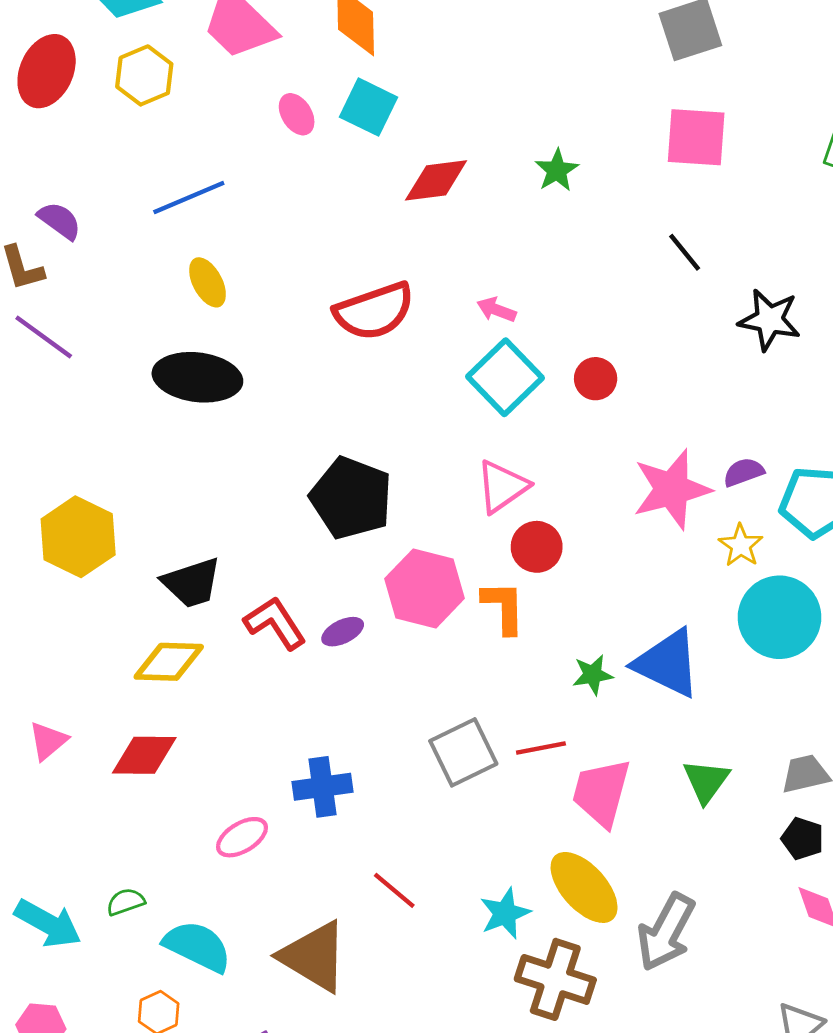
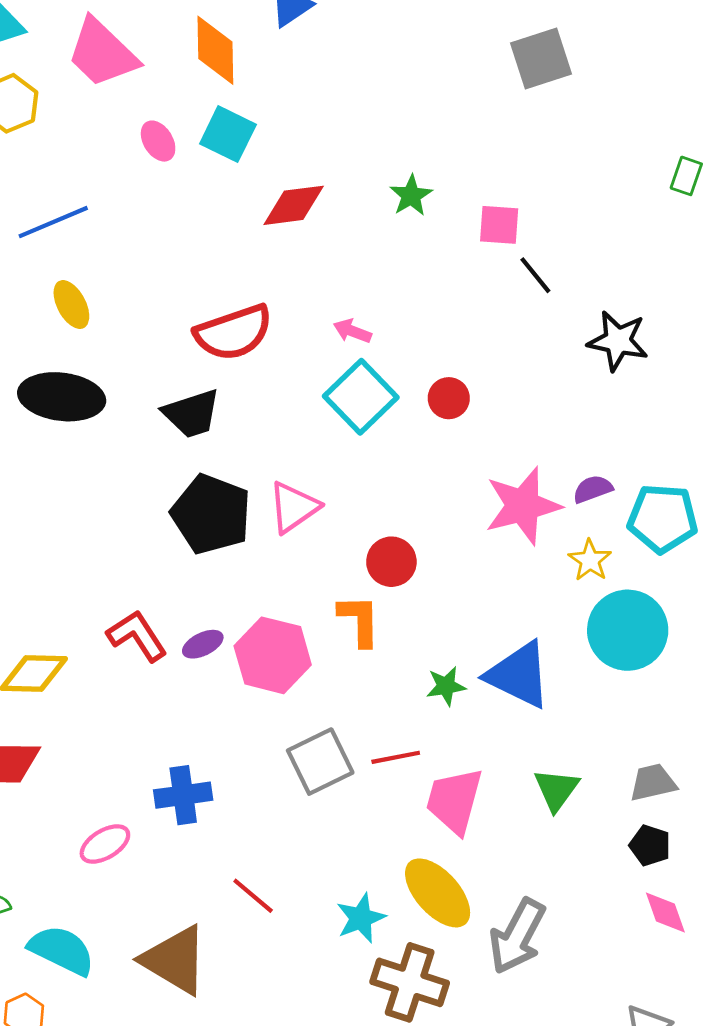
pink square: (696, 137) -> (499, 225), moved, size x0.7
pink triangle: (502, 486) -> (294, 507), moved
black trapezoid: (192, 583) -> (192, 414), moved
pink hexagon: (425, 589) -> (273, 655), moved

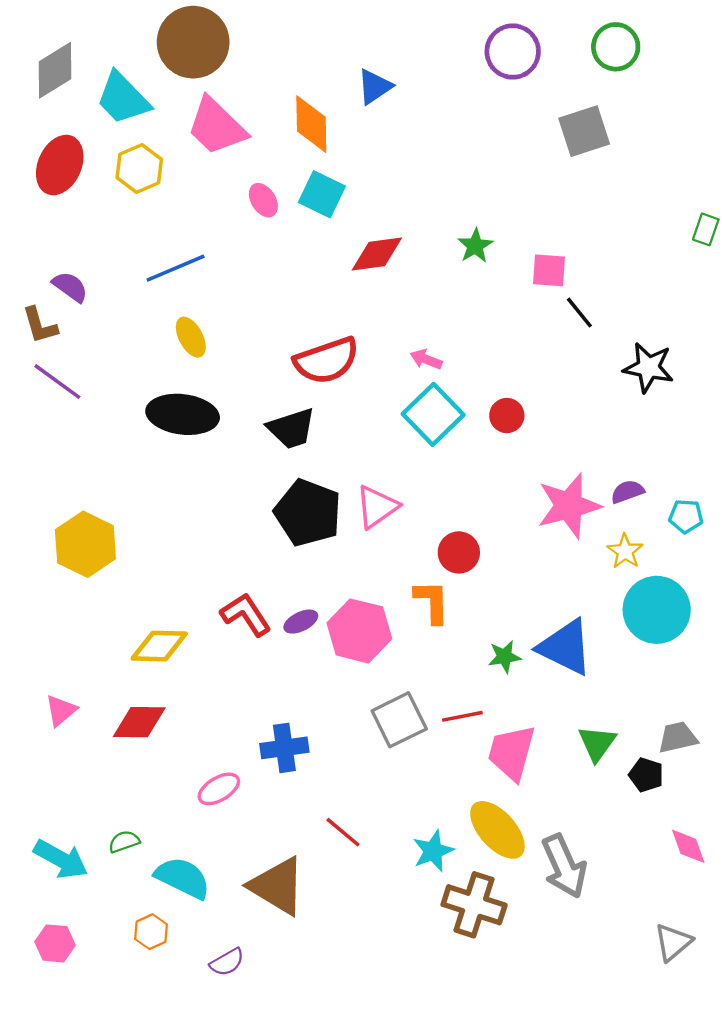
cyan pentagon: (663, 518) -> (686, 516), size x0.6
black pentagon: (650, 845) -> (646, 775), moved
gray arrow: (517, 936) -> (564, 866), turned -52

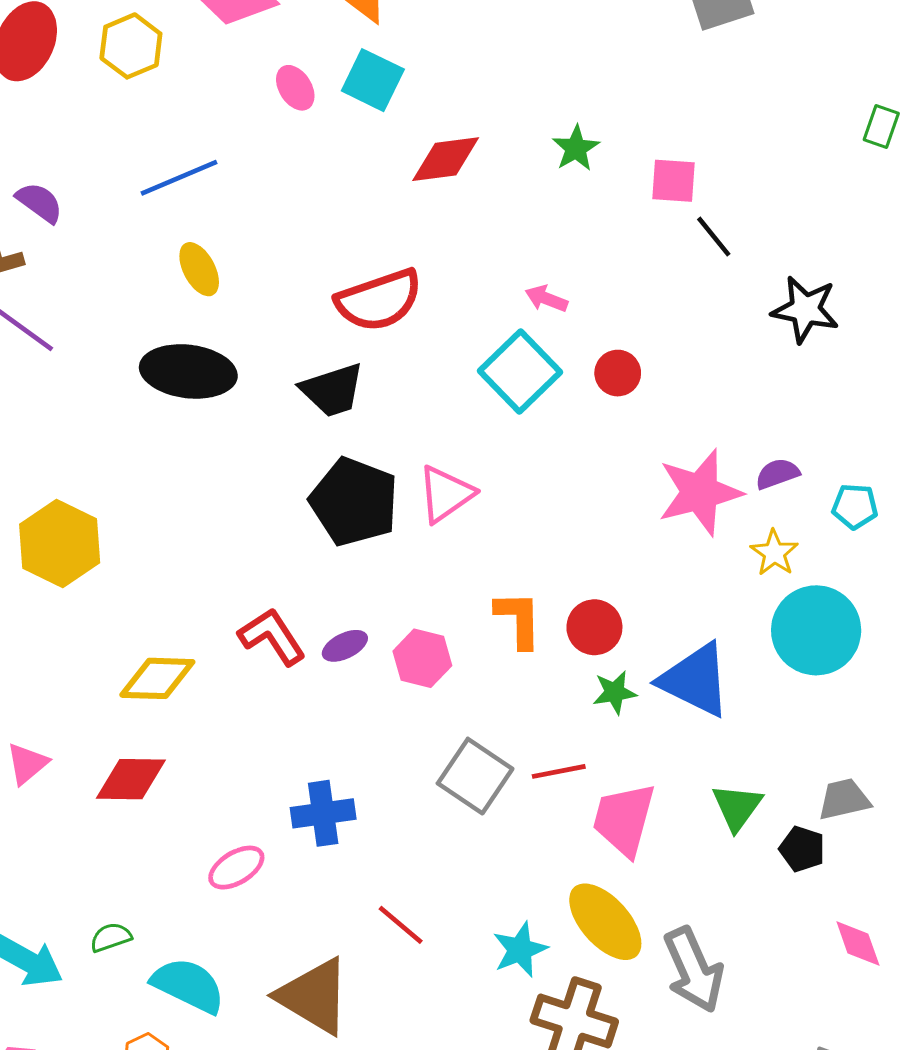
pink arrow: (426, 359) -> (546, 299), moved
red circle: (459, 552) -> (594, 627), moved
pink hexagon: (359, 631) -> (422, 658), size x0.7
gray square: (399, 720) -> (475, 776), turned -30

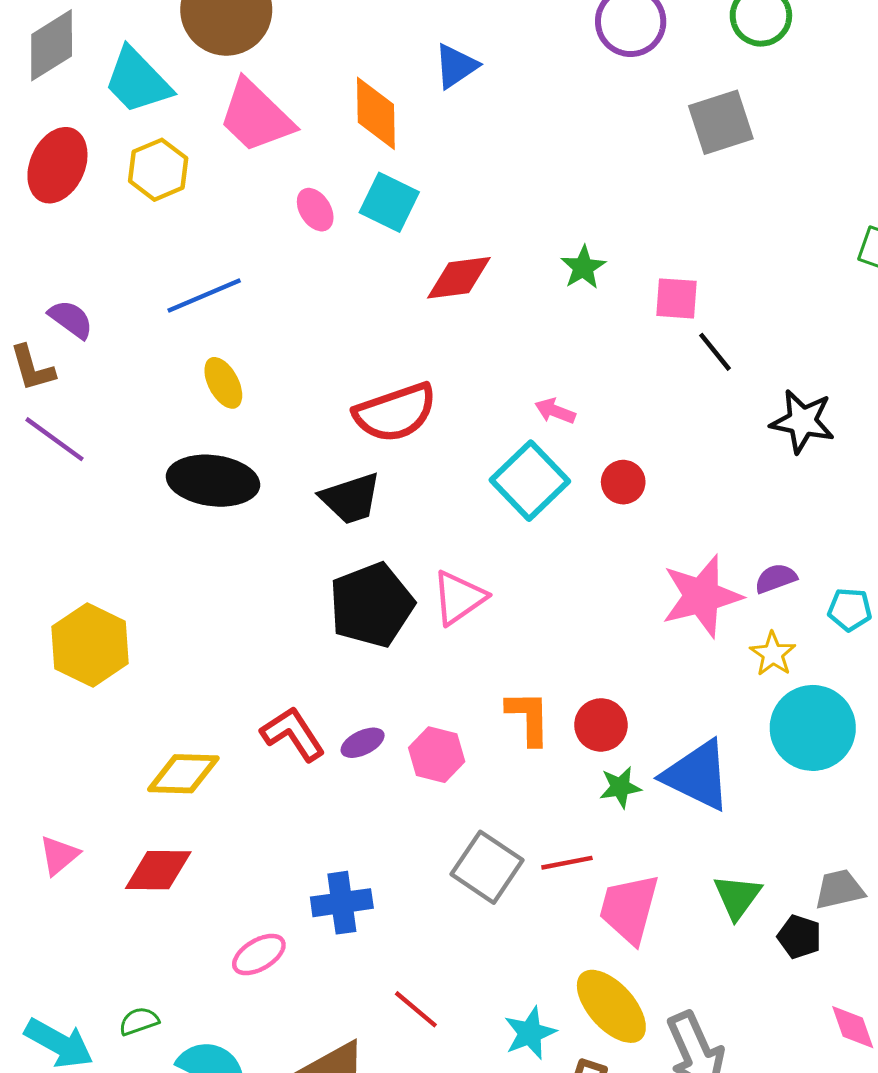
black pentagon: (354, 502) -> (371, 605), turned 30

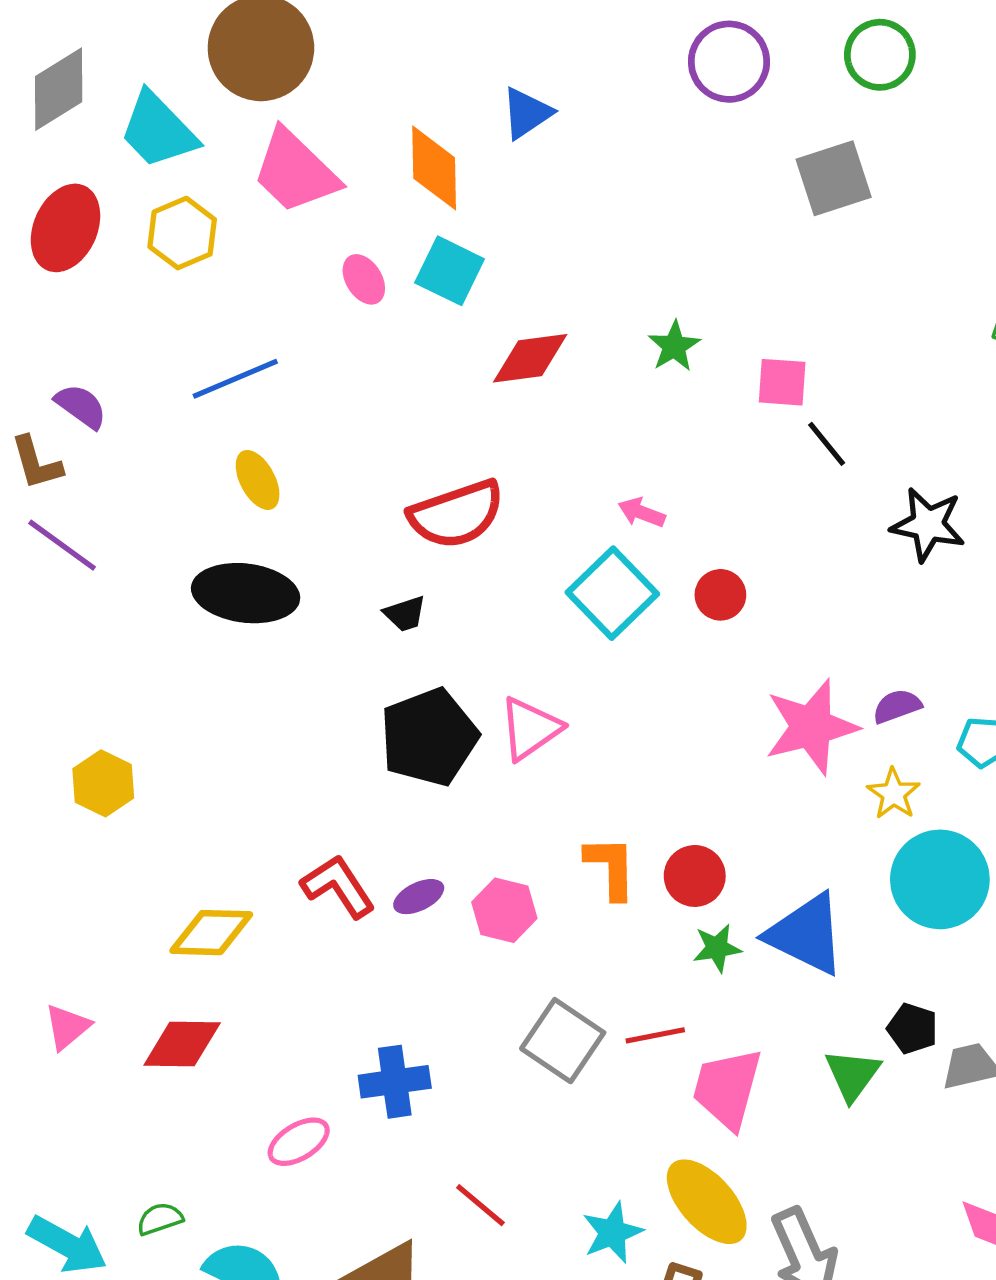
black trapezoid: (351, 498) -> (405, 614), size x0.6
yellow hexagon: (90, 645) -> (103, 783), size x0.7
black pentagon: (799, 937) -> (912, 1029), moved

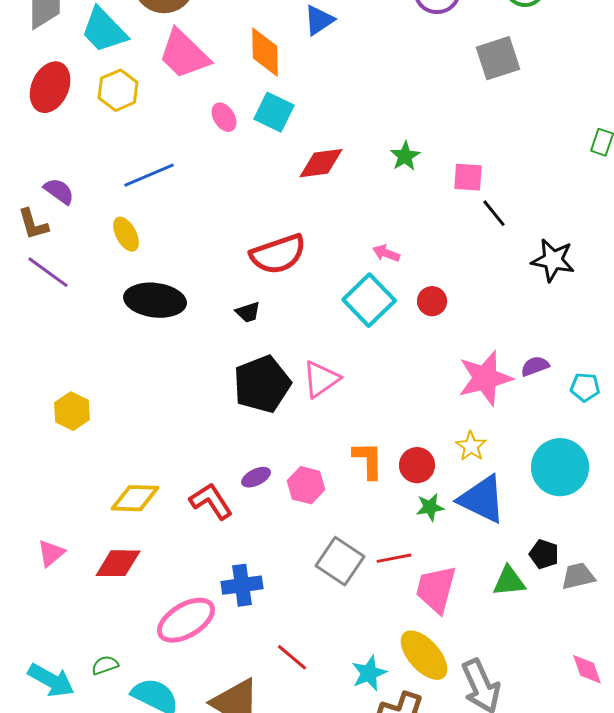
yellow ellipse: (258, 480) -> (126, 234), moved
yellow star: (894, 794) -> (471, 446), moved
red L-shape: (338, 886) -> (211, 501), moved
green triangle: (852, 1075) -> (509, 581), turned 48
pink ellipse: (299, 1142) -> (186, 620), size x1.6

